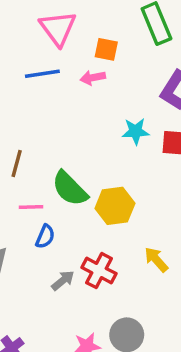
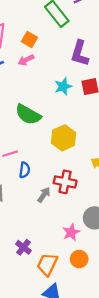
orange square: (106, 49) -> (30, 39), turned 35
green semicircle: (70, 189) -> (28, 114), moved

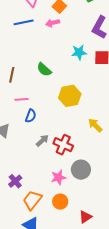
green semicircle: (28, 114) -> (44, 70), size x0.7
red cross: (65, 182) -> (63, 145), moved

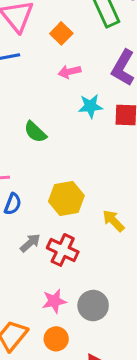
pink arrow: (53, 23) -> (69, 72), moved
yellow hexagon: (70, 96) -> (66, 198), moved
gray circle: (81, 170) -> (93, 306), moved

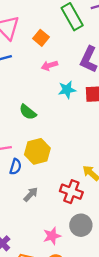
yellow hexagon: (66, 198) -> (37, 151), moved
red cross: (63, 250) -> (71, 192), moved
gray circle: (93, 306) -> (81, 225), moved

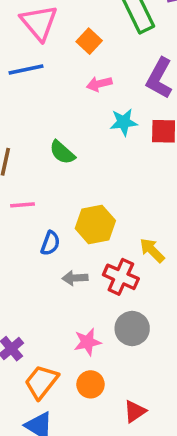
yellow hexagon: (37, 151) -> (95, 224), moved
blue semicircle: (15, 167) -> (50, 243), moved
gray arrow: (31, 194) -> (75, 278), moved, turned -140

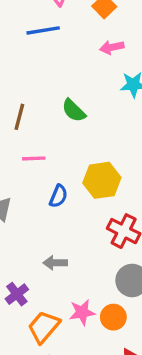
gray arrow: (75, 278) -> (55, 263), moved
pink star: (87, 342) -> (82, 312), moved
orange circle: (90, 384) -> (113, 317), moved

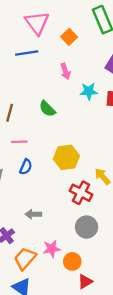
pink arrow: (112, 47) -> (65, 71), moved, turned -98
blue semicircle: (58, 196) -> (26, 167), moved
orange circle: (113, 317) -> (72, 261), moved

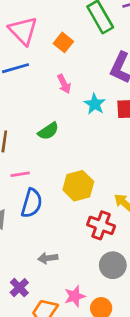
cyan star: (89, 91) -> (95, 104), turned -30
green semicircle: (47, 109) -> (48, 131), turned -72
blue semicircle: (26, 167) -> (32, 203), size x1.5

